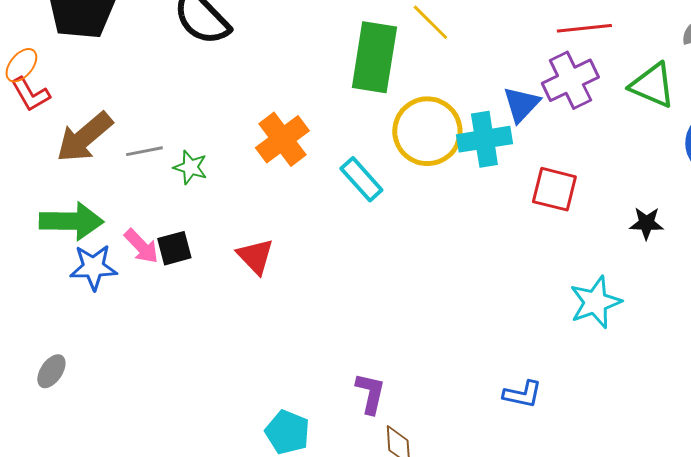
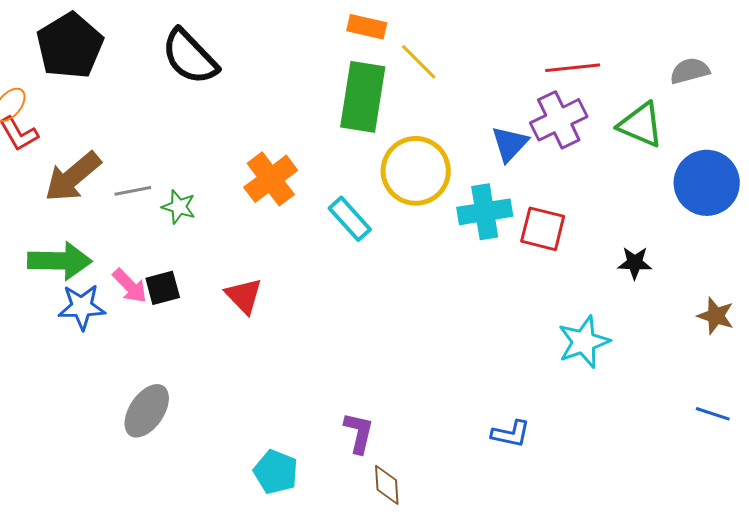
cyan cross: (484, 139) -> (485, 212), moved
gray ellipse: (51, 371) -> (147, 411), moved, size x1.6

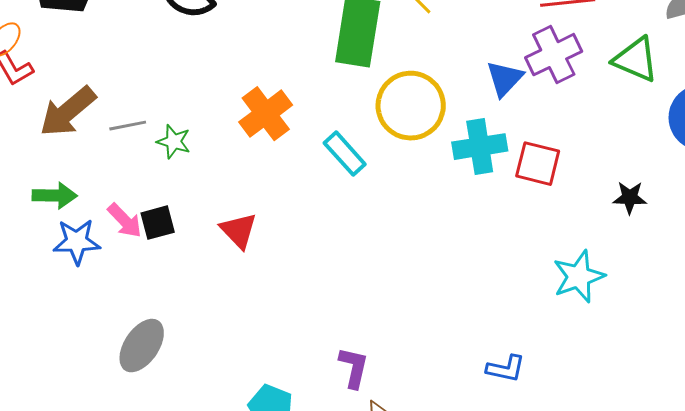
green arrow: (60, 261) -> (55, 196), size x0.7

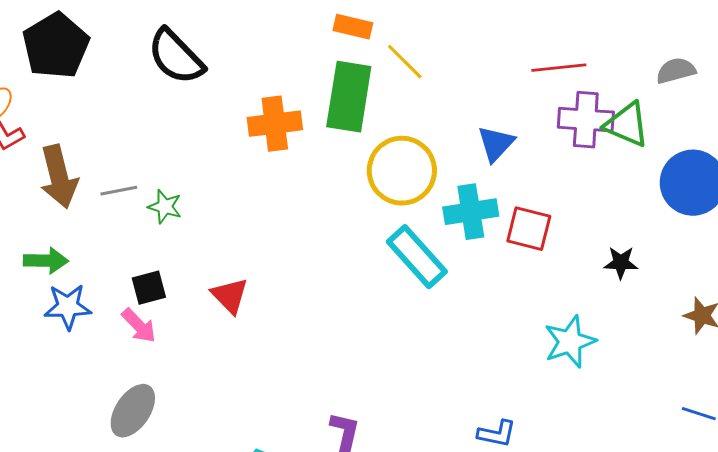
purple cross: (554, 55) -> (586, 120), moved, turned 30
brown arrow: (68, 112) -> (59, 177), turned -64
orange cross: (266, 114) -> (275, 124), moved, turned 30
cyan rectangle: (345, 154) -> (417, 257), moved, size x1.4
pink arrow: (125, 221) -> (139, 326), moved

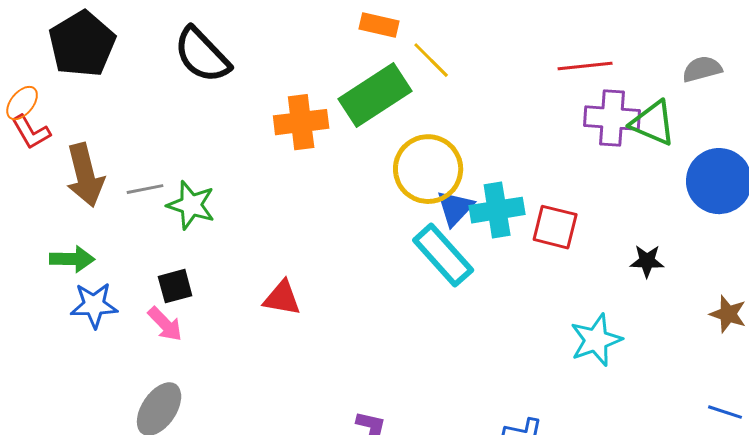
green rectangle: (349, 97) -> (375, 95), turned 48
blue triangle: (496, 144) -> (455, 208), moved
green star: (165, 207) -> (191, 205), size x1.4
red triangle: (230, 296) -> (282, 298), moved, turned -36

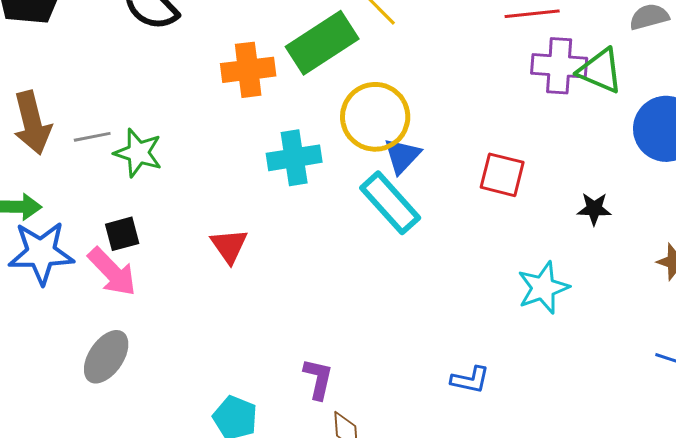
cyan cross: (497, 210) -> (294, 158), moved
red triangle: (282, 298) -> (229, 246), turned 45
blue star: (94, 305) -> (41, 253), size x1.4
pink arrow: (165, 324) -> (112, 272), size x1.4

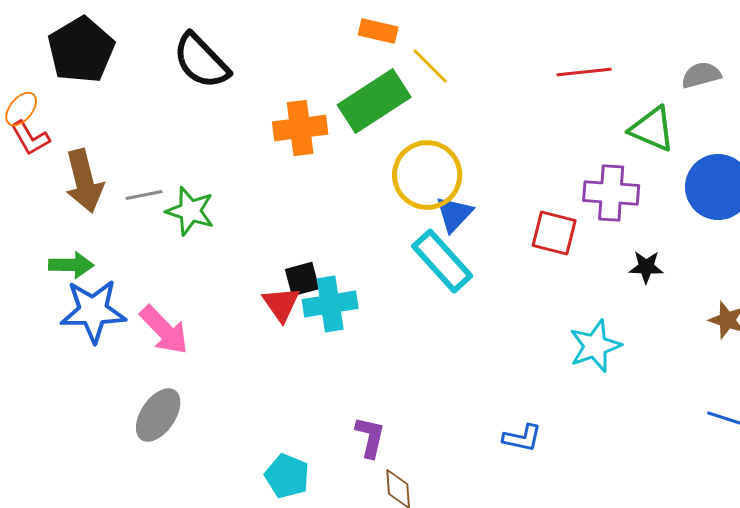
purple cross: (559, 66) -> (611, 193), moved
cyan cross: (294, 158) -> (330, 304), moved
black square: (122, 234) -> (302, 279), moved

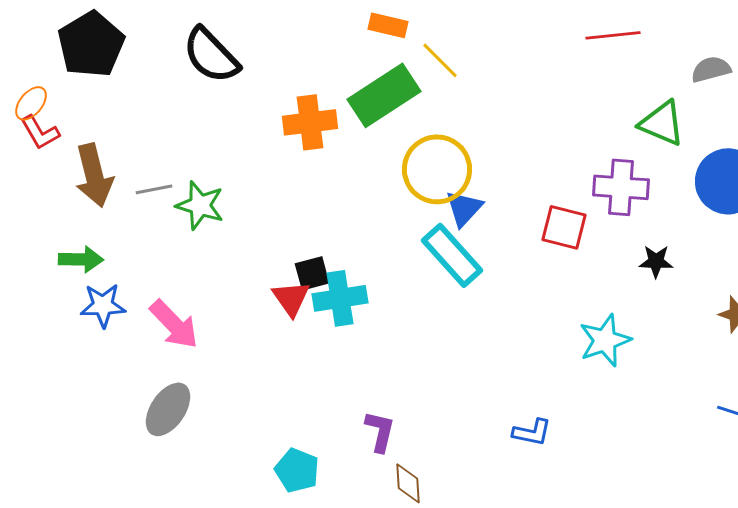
red line: (584, 72) -> (613, 35), moved
blue star: (93, 311) -> (103, 305), size x0.7

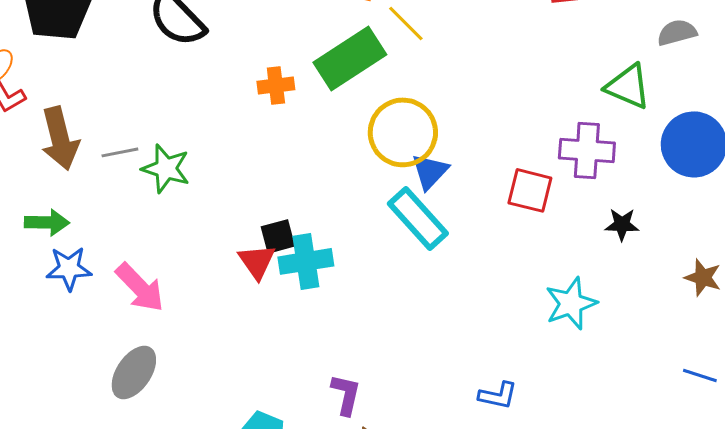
orange cross: (310, 122) -> (276, 85), size x0.7

